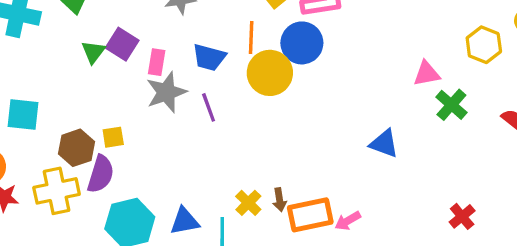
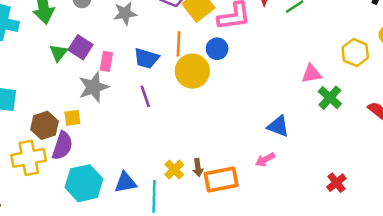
blue circle: (302, 43) -> (217, 49), size x0.7
gray star: (166, 92) -> (94, 87), moved
pink arrow: (348, 221) -> (265, 160), moved

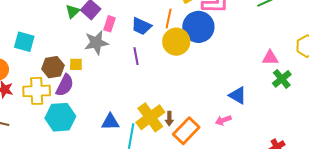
blue circle: (217, 49) -> (198, 27), size x1.8
yellow cross: (174, 169) -> (150, 117), size x1.8
orange rectangle: (221, 180) -> (186, 131), turned -44
cyan hexagon: (84, 183) -> (60, 117), moved

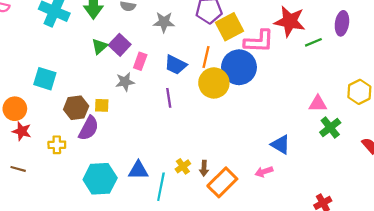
gray star: (96, 43) -> (125, 82), size x0.7
yellow cross: (37, 91) -> (57, 145), moved, size x0.6
cyan hexagon: (60, 117) -> (100, 179), moved
yellow cross: (150, 117) -> (183, 166), size x0.5

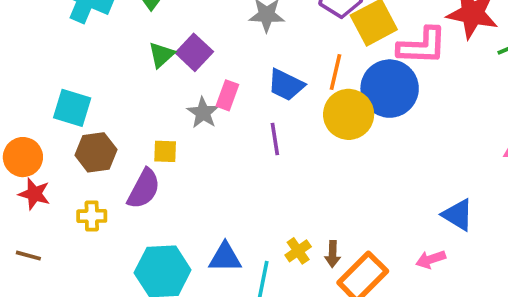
pink rectangle: (140, 61) -> (227, 95), moved
gray star: (125, 82) -> (203, 113), turned -30
brown hexagon: (76, 108) -> (96, 152), moved

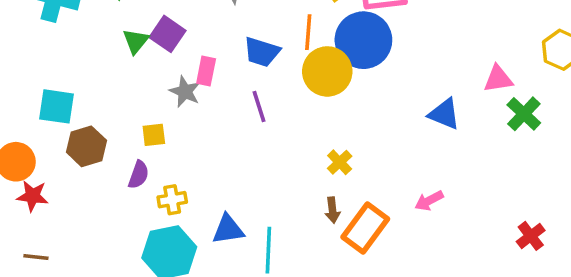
purple semicircle: (144, 189) -> (139, 175), size x0.7
blue triangle: (458, 215) -> (444, 114), moved
yellow cross: (92, 216) -> (172, 200), moved
yellow cross: (298, 251) -> (340, 162), moved

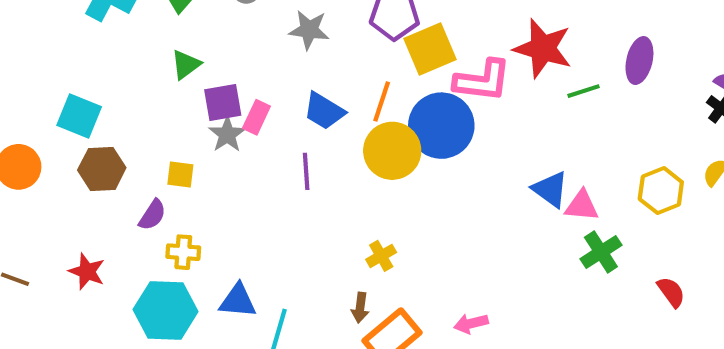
purple square: (167, 34) -> (223, 103), moved, turned 32
blue triangle: (444, 114) -> (550, 189), moved
red star: (33, 196) -> (87, 271), moved

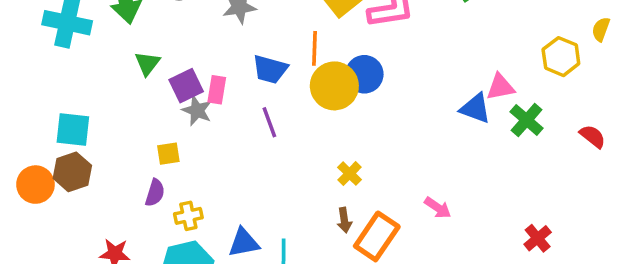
blue circle: (441, 126) -> (364, 74), moved, size x0.7
brown hexagon: (102, 169) -> (72, 172), moved
blue triangle: (550, 189) -> (475, 108), moved
pink arrow: (471, 323) -> (438, 208), turned -116

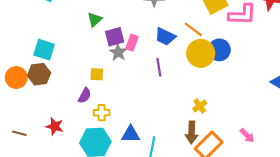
orange line: (315, 48) -> (193, 29), turned -66
brown arrow: (344, 220) -> (192, 132), size x1.5

